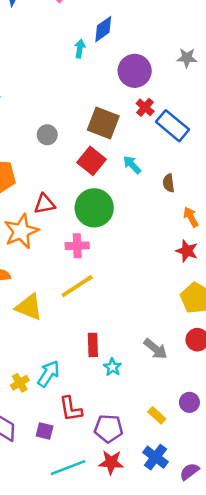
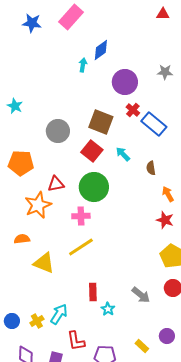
gray circle: (47, 135) -> (58, 131), size x1.5

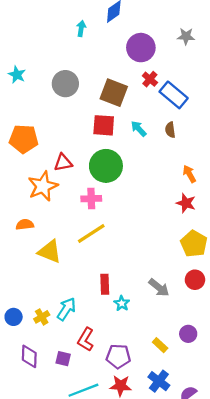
cyan arrow: (83, 65) -> (81, 28), moved
gray circle: (58, 131) -> (65, 84), moved
red square: (92, 151) -> (104, 125), turned -35
brown semicircle: (151, 168) -> (170, 130), moved
red L-shape: (76, 341) -> (86, 339), turned 40

